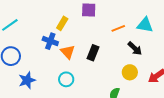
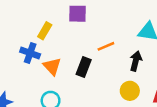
orange line: (118, 28) -> (106, 46), moved
black arrow: (135, 48) -> (136, 61), turned -119

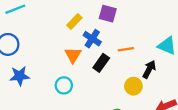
blue cross: (30, 53) -> (92, 39), moved
yellow circle: (130, 91) -> (133, 86), moved

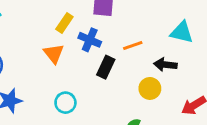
orange triangle: (73, 55) -> (54, 54), moved
black arrow: (149, 69) -> (165, 65), turned -102

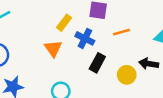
orange line: (133, 46) -> (122, 32), moved
yellow circle: (150, 88) -> (127, 75), moved

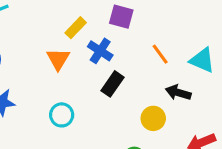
orange line: (122, 32) -> (160, 54), moved, turned 63
yellow circle: (127, 75) -> (153, 118), moved

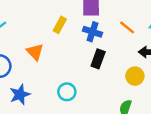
blue cross: (100, 51) -> (93, 32), moved
orange triangle: (58, 59) -> (35, 52), moved

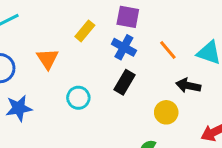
cyan circle: (67, 92) -> (78, 98), moved

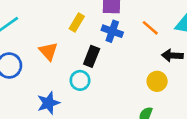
black rectangle: (124, 82) -> (92, 56), moved
blue star: (19, 108) -> (48, 103), moved

